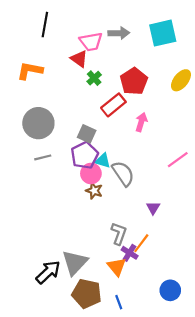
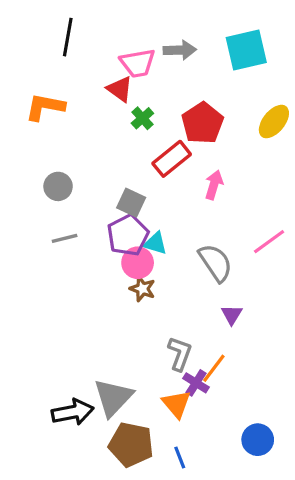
gray circle: (38, 123) -> (58, 186), size x0.6
gray semicircle: (123, 174) -> (215, 263), moved
black arrow: (48, 272) -> (73, 412), turned 32

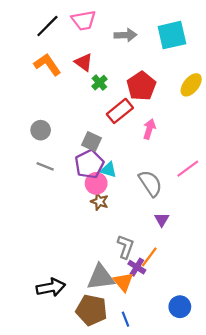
black line: (68, 37) -> (47, 26), turned 35
pink trapezoid: (138, 63) -> (84, 20), moved
orange L-shape: (45, 107) -> (47, 65), moved, turned 44
gray line: (65, 238) -> (45, 166), turned 36
gray triangle: (113, 397) -> (101, 277), moved, turned 40

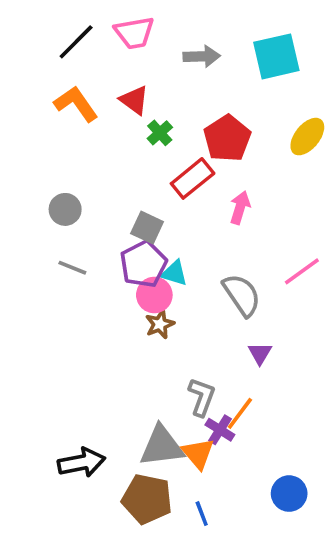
brown star: (99, 201) -> (160, 324), turned 30

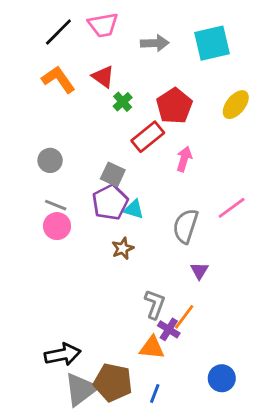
pink circle: (154, 295) -> (57, 226), moved
gray semicircle: (242, 295) -> (185, 226), turned -128
gray triangle: (162, 446) -> (81, 389), moved, turned -30
orange triangle: (198, 453) -> (152, 348), turned -44
blue line: (202, 514) -> (155, 394), turned 42

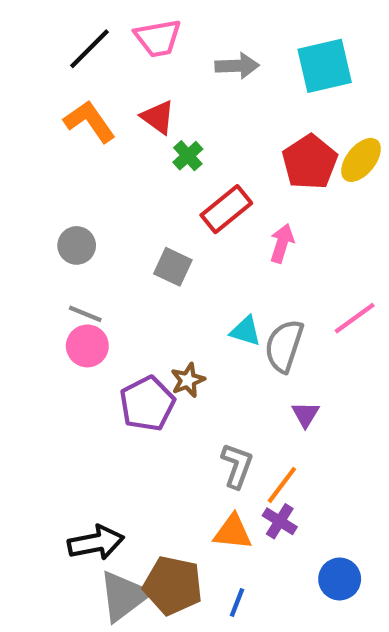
red pentagon: (174, 106) -> (310, 162), moved
purple pentagon: (110, 202) -> (147, 404), moved
cyan triangle: (134, 209) -> (246, 331), moved
purple cross: (169, 329) -> (280, 521), moved

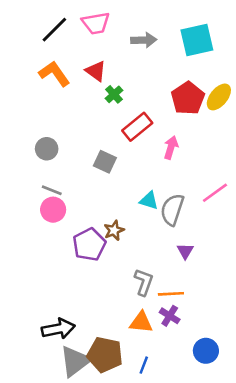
orange line: (282, 485) -> (171, 294), turned 50

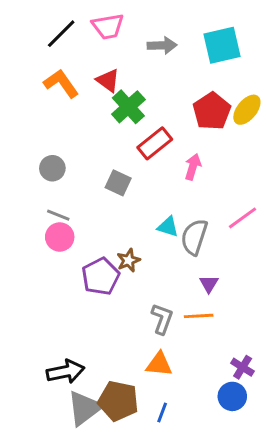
green cross: (114, 94) -> (128, 107), size x1.6
orange line: (171, 294) -> (199, 316), moved
purple cross: (170, 316) -> (243, 367), moved

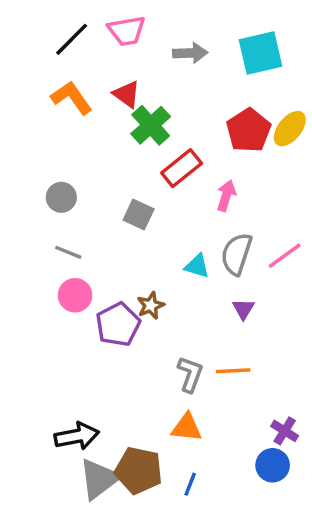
pink circle: (60, 237) -> (75, 295), moved
gray semicircle: (194, 237) -> (237, 254), moved
purple triangle: (209, 284) -> (243, 309), moved

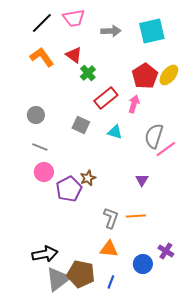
green cross: (151, 125) -> (88, 73), size x0.7
pink arrow: (226, 196) -> (134, 104), moved
gray semicircle: (237, 254) -> (154, 136), moved
cyan triangle: (197, 266) -> (115, 132), moved
blue circle: (273, 465) -> (143, 264), moved

